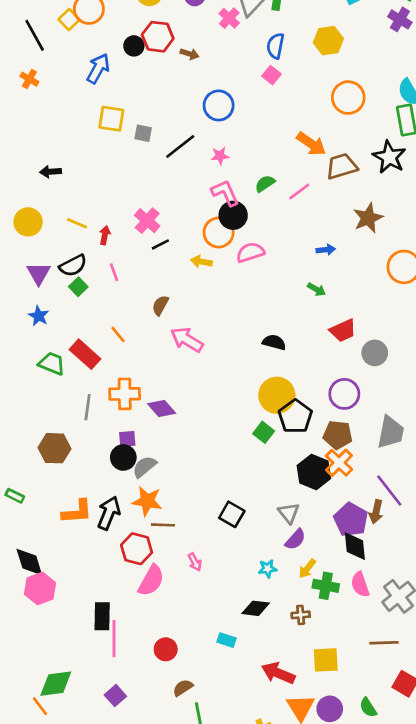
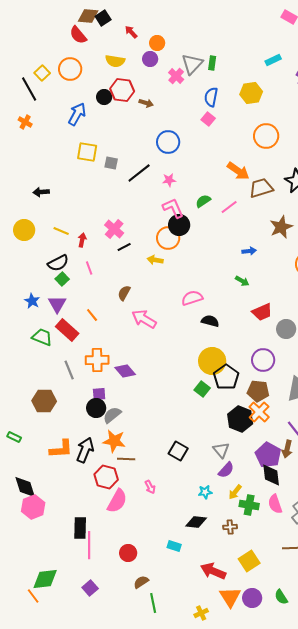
yellow square: (69, 19) -> (42, 73), moved
pink semicircle: (250, 252) -> (192, 298), moved
purple triangle: (39, 274) -> (57, 304), moved
gray line: (88, 407) -> (69, 370), turned -30
yellow square: (326, 660) -> (249, 561), turned -30

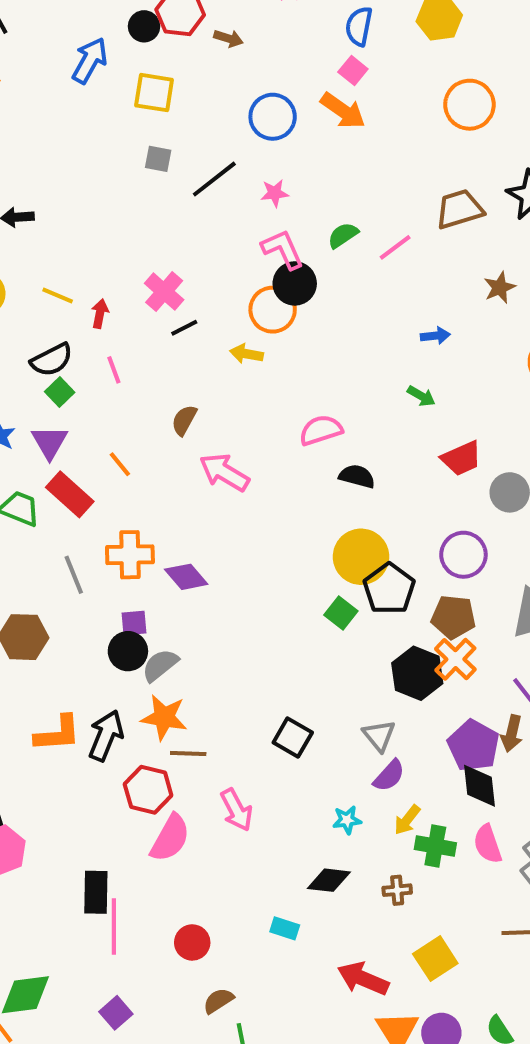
yellow square: (87, 152) -> (154, 93), moved
orange arrow: (238, 171) -> (343, 111), moved
brown star: (281, 227) -> (500, 287), size x0.7
pink arrow: (150, 487) -> (236, 810), size x1.5

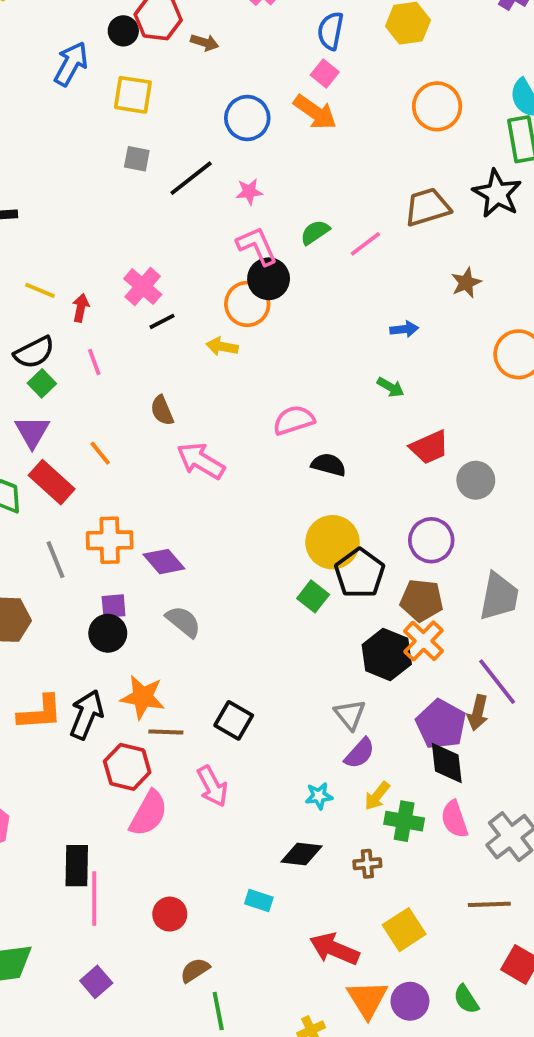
brown semicircle: (184, 420) -> (162, 410), turned -52
gray semicircle: (160, 665) -> (183, 622), moved, turned 78
black square: (293, 738) -> (234, 720), moved

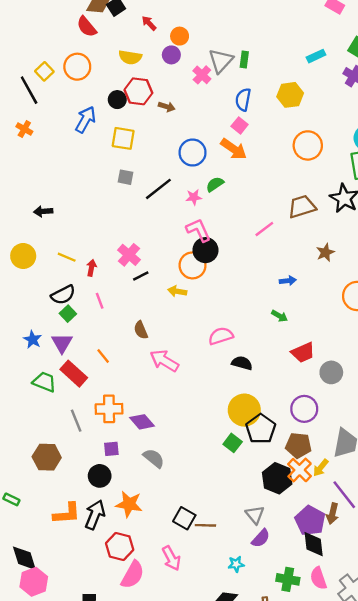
green semicircle: (315, 232) -> (215, 184), moved
black circle: (108, 633) -> (100, 476), moved
brown line: (166, 732) -> (205, 525), moved
yellow arrow: (377, 796) -> (321, 468), moved

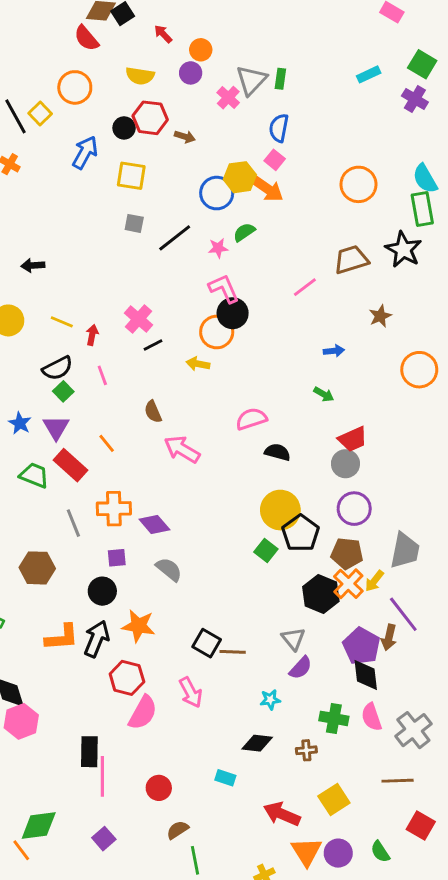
yellow square: (44, 71) -> (40, 113), moved
yellow hexagon: (290, 95) -> (240, 177), moved
gray circle: (331, 372) -> (345, 464), moved

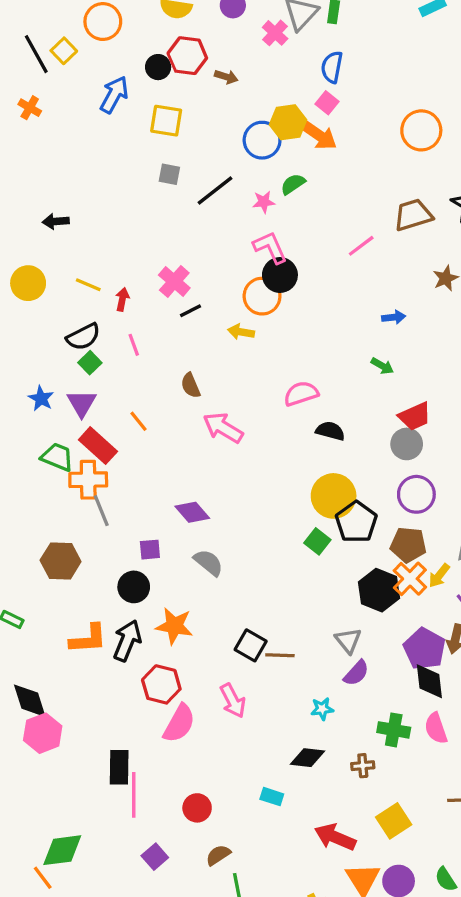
orange cross: (114, 509) -> (88, 480), moved
purple square: (104, 839) -> (155, 857), moved

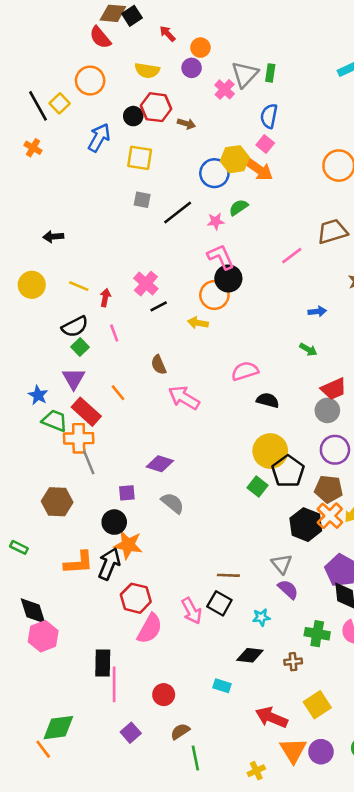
blue star: (41, 398) -> (38, 395), moved
purple diamond: (192, 512) -> (160, 464), turned -32
orange star: (174, 626) -> (128, 545), moved
black square: (251, 645) -> (219, 603), moved
purple semicircle: (356, 673) -> (288, 589), turned -90

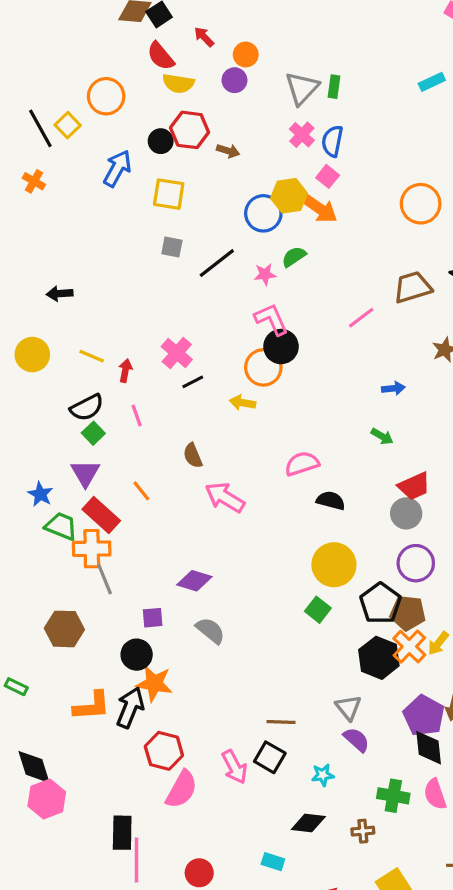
red semicircle: (100, 37) -> (161, 56), moved
pink cross: (225, 89) -> (302, 135), moved
black pentagon: (288, 471) -> (380, 603), moved

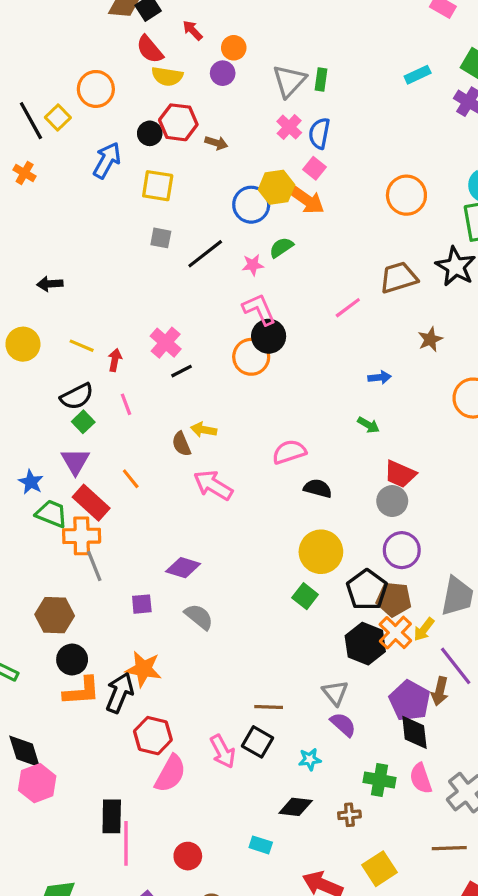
yellow arrow: (242, 403) -> (204, 430), moved
red trapezoid: (414, 486) -> (400, 474), turned 48
black circle: (137, 655) -> (72, 660), moved

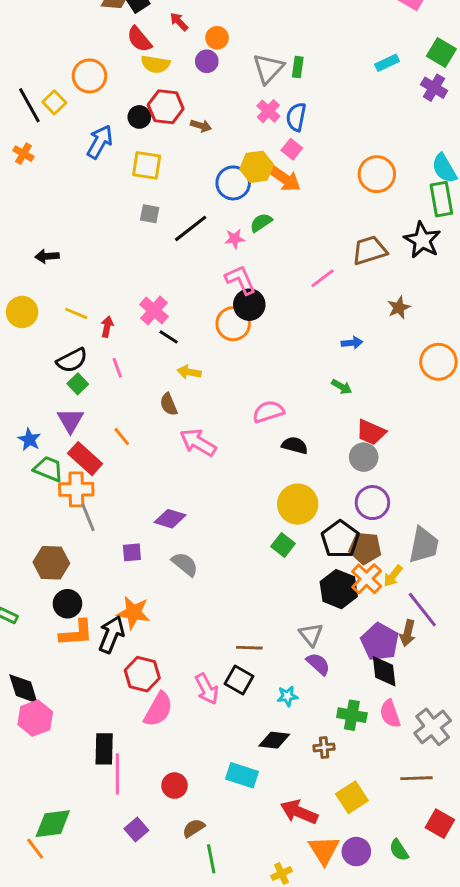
black line: (181, 371) -> (169, 337), turned 60
yellow arrow: (204, 430) -> (189, 372), moved
cyan rectangle: (261, 845) -> (242, 775), size x1.5

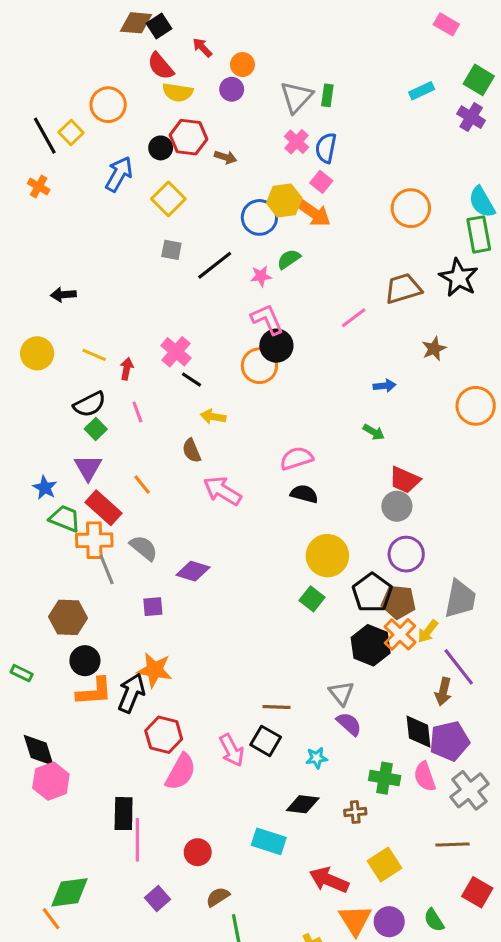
yellow square: (147, 165) -> (168, 199), turned 36
black semicircle: (295, 445) -> (304, 494), moved
gray semicircle: (185, 564) -> (144, 548), moved
purple pentagon: (380, 642) -> (449, 741), moved, turned 30

